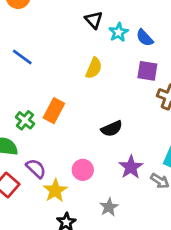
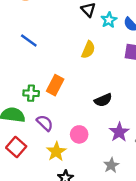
green cross: (25, 120) -> (31, 93), turned -35
purple semicircle: (36, 168) -> (45, 123), moved
gray star: (109, 207) -> (111, 165), moved

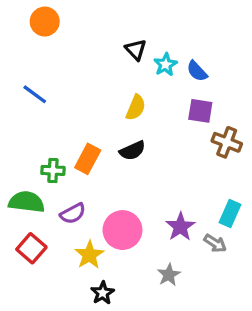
blue line: (29, 41) -> (35, 94), moved
black semicircle: (103, 100) -> (132, 151), moved
purple semicircle: (45, 123) -> (73, 213), turned 108
pink circle: (79, 134) -> (122, 230), size x1.5

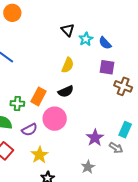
pink circle: (122, 230) -> (55, 119), moved

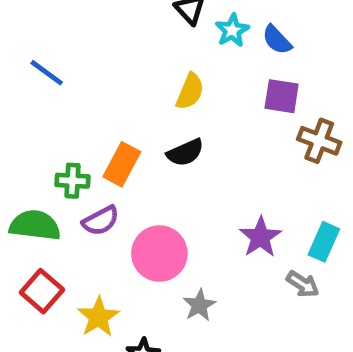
pink circle: (55, 119) -> (159, 254), moved
purple semicircle: (29, 130) -> (101, 221), moved
purple star: (95, 138) -> (260, 237), moved
yellow star: (40, 155) -> (98, 317), moved
gray star: (88, 167) -> (199, 305), moved

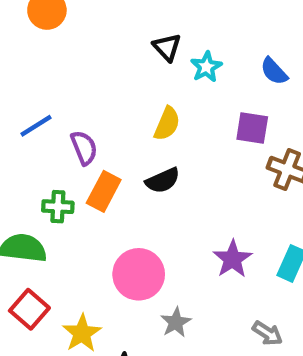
blue semicircle: (277, 40) -> (274, 71), moved
blue line: (47, 73) -> (36, 126), moved, turned -68
purple semicircle: (101, 221) -> (84, 148), moved, turned -84
gray arrow: (303, 284) -> (267, 333), moved

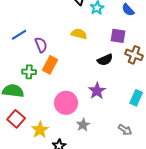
yellow semicircle: (167, 124) -> (79, 34), turned -98
black semicircle: (163, 180) -> (105, 60), moved
purple star: (233, 259) -> (97, 91), moved

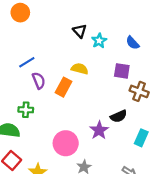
blue line: (19, 35) -> (27, 62), moved
black semicircle: (105, 60) -> (119, 116), moved
orange rectangle: (50, 65) -> (63, 87), moved

